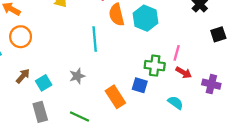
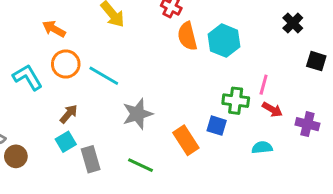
black square: (218, 34) -> (316, 61), turned 35
cyan line: (95, 39) -> (104, 76), moved, turned -55
gray star: (77, 76) -> (138, 114), size x1.5
cyan square: (44, 83) -> (66, 142), moved
cyan semicircle: (176, 103) -> (262, 148), turned -42

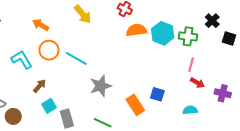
orange semicircle: (187, 36) -> (136, 30), turned 96
black square: (316, 61) -> (229, 39), moved
green cross: (236, 101) -> (188, 36), moved
brown arrow: (69, 114) -> (40, 86), moved

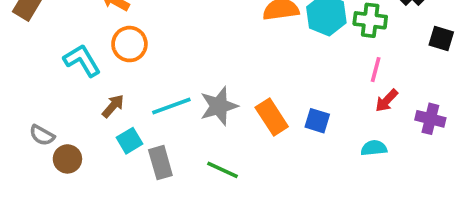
black square: (229, 39) -> (441, 39), moved
cyan line: (76, 59) -> (171, 106), moved, turned -50
red arrow: (197, 83) -> (387, 101), turned 104
orange rectangle: (135, 105) -> (272, 117), moved

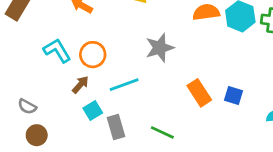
orange circle: (129, 44) -> (93, 55), moved
gray star: (219, 106) -> (160, 48), moved
brown circle: (67, 159) -> (37, 135), moved

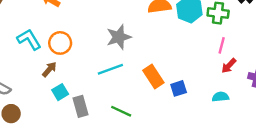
cyan line: (124, 85) -> (110, 69), moved
blue square: (233, 96) -> (179, 88), moved, turned -35

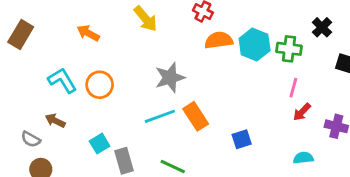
brown arrow: (49, 69) -> (55, 121), moved, turned -105
orange rectangle: (153, 76) -> (196, 116), moved
cyan semicircle: (220, 97) -> (303, 158), moved

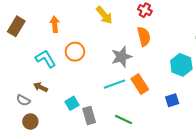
orange arrow: (88, 33) -> (55, 24), moved, turned 56
orange semicircle: (219, 40) -> (144, 36), moved, turned 84
cyan hexagon: (255, 45) -> (181, 65), moved
orange circle: (100, 85) -> (75, 52), moved

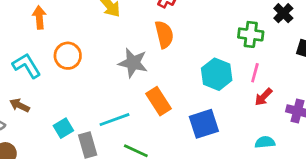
gray star: (122, 57) -> (133, 63), turned 30
cyan line: (114, 84) -> (115, 120), moved
blue square: (172, 100) -> (204, 124), size x1.5

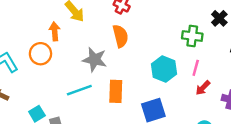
orange arrow: (39, 17) -> (55, 31), moved
orange rectangle: (159, 101) -> (116, 91), turned 35
cyan line: (115, 120) -> (79, 90), moved

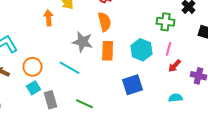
orange circle: (40, 54) -> (33, 67), moved
cyan line: (79, 90) -> (70, 68), turned 50
orange rectangle: (116, 91) -> (108, 51), moved

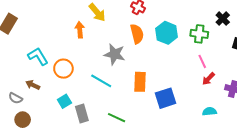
pink line: (169, 49) -> (202, 61), turned -40
cyan hexagon: (142, 50) -> (167, 33), moved
orange rectangle: (108, 51) -> (140, 82), moved
orange circle: (33, 67) -> (63, 69), moved

